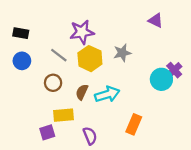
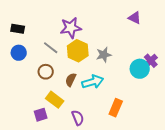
gray star: (122, 53) -> (104, 55), moved
yellow rectangle: (63, 115) -> (55, 100), turned 42

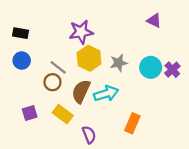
gray line: (51, 48) -> (58, 67), moved
cyan circle: (140, 69) -> (151, 67), moved
brown semicircle: (71, 80) -> (81, 91), size x1.5
purple square: (41, 115) -> (30, 113), moved

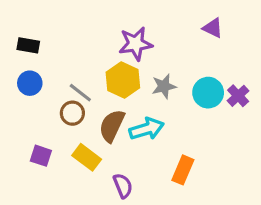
purple star: (81, 32) -> (136, 44), moved
purple square: (30, 113) -> (41, 156), turned 35

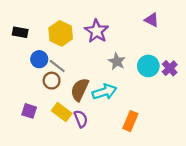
purple star: (136, 44) -> (97, 31), turned -30
yellow hexagon: (123, 80) -> (61, 33), moved
blue circle: (30, 83) -> (39, 59), moved
gray star: (164, 86) -> (117, 61), turned -30
purple semicircle: (123, 186) -> (81, 119), moved

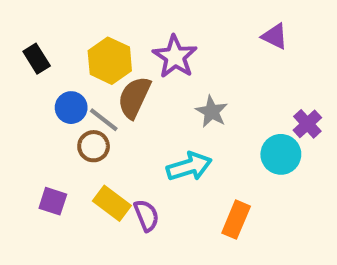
black rectangle: (20, 32) -> (37, 59), turned 48
cyan circle: (148, 66) -> (281, 154), moved
brown semicircle: (80, 90) -> (134, 97), moved

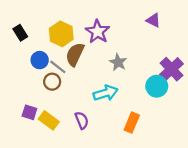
purple cross: (307, 124) -> (172, 69), size x1.5
yellow rectangle: (112, 203) -> (49, 120), moved

